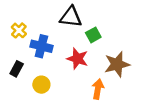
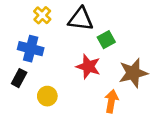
yellow cross: (19, 30) -> (42, 15), moved
blue cross: (41, 46) -> (31, 49), moved

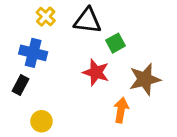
yellow circle: (47, 96) -> (41, 121), moved

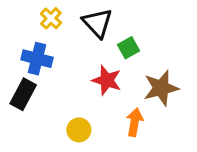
black triangle: (88, 21) -> (97, 23), turned 40
black rectangle: (21, 85) -> (23, 94), size x1.4
yellow circle: (41, 121) -> (79, 130), moved

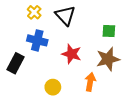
green square: (128, 48) -> (109, 31), moved, turned 32
blue cross: (37, 59) -> (37, 40), moved

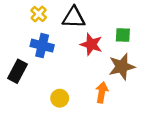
black triangle: (65, 15) -> (74, 17), turned -45
red star: (72, 54) -> (91, 44), moved

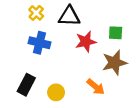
red star: (91, 44) -> (86, 42), turned -30
black rectangle: (18, 71) -> (26, 85), moved
orange arrow: (102, 92) -> (96, 87), turned 120

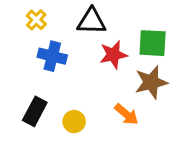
yellow cross: (36, 13) -> (36, 20), moved
green square: (116, 33) -> (153, 43), size x1.5

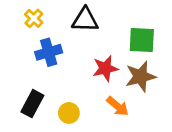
red star: (113, 55) -> (105, 68), moved
blue cross: (52, 56) -> (49, 52), turned -30

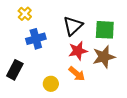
black triangle: (85, 20) -> (73, 26), moved, turned -45
black rectangle: (32, 104) -> (15, 70), moved
orange arrow: (118, 106) -> (77, 74), moved

